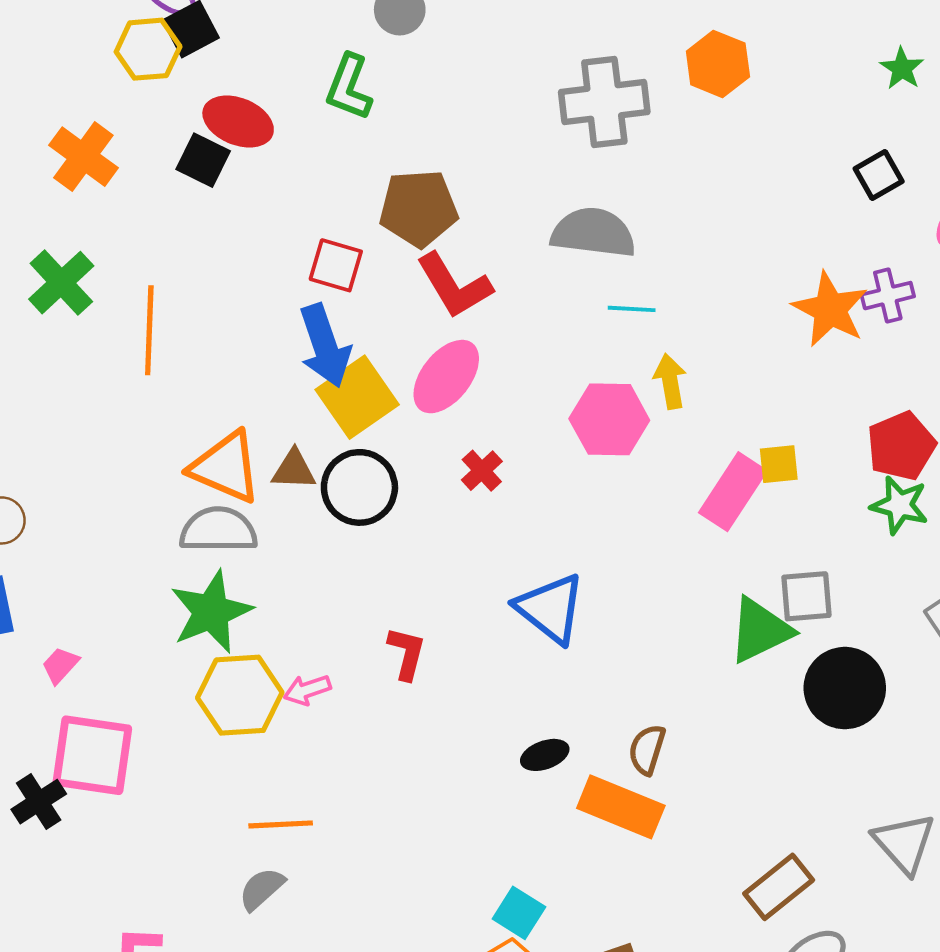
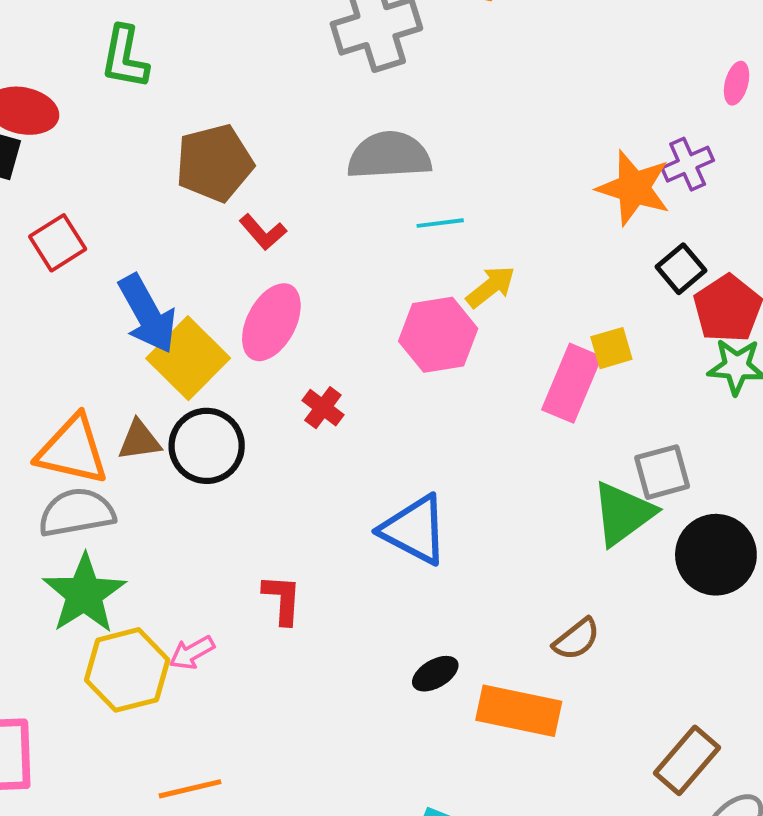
black square: (879, 175) -> (681, 269), moved
red square: (336, 265) -> (58, 243), moved, turned -38
red L-shape: (454, 286) -> (263, 232), size x0.6
yellow arrow: (670, 381) -> (491, 287), turned 72
brown semicircle: (647, 750) -> (576, 639), moved, turned -135

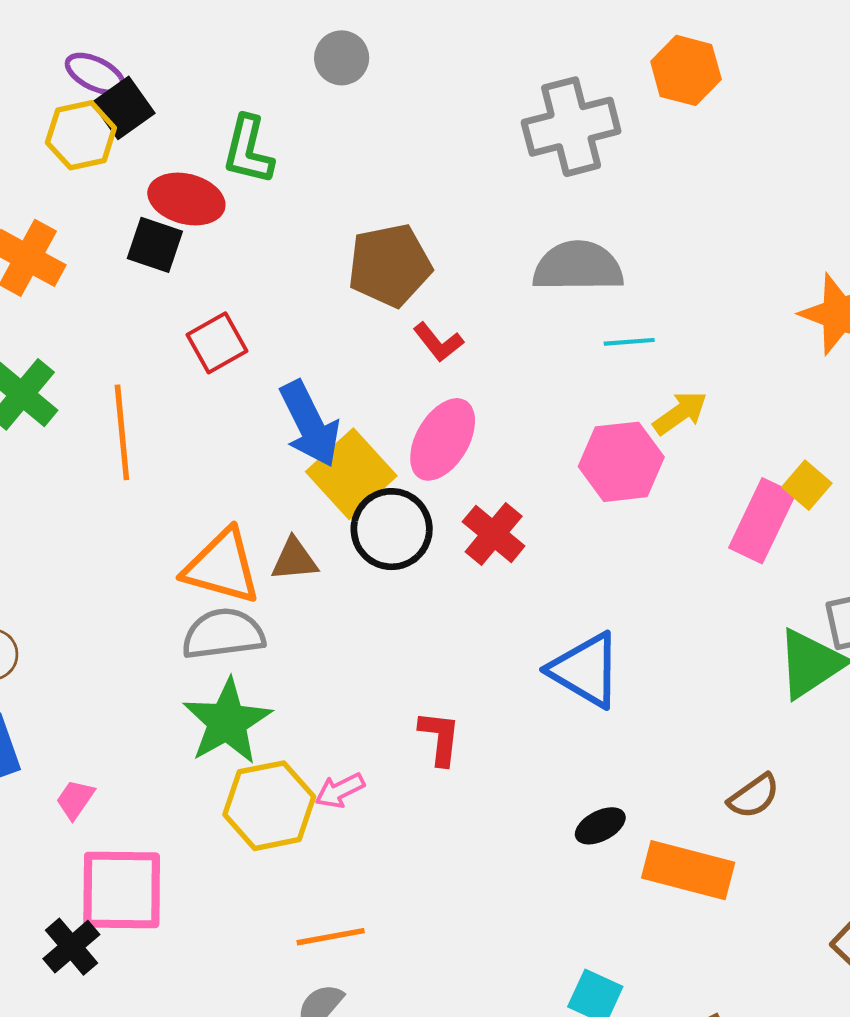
green L-shape: (125, 57) -> (248, 150), moved
yellow square: (611, 348) -> (807, 485), turned -36
red cross: (323, 408) -> (494, 534), size x1.4
black circle: (207, 446) -> (392, 529), moved

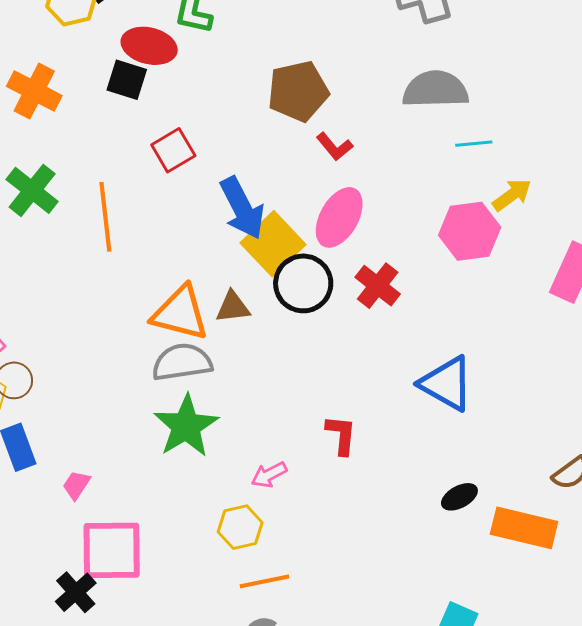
yellow hexagon: (269, 806) -> (240, 527), moved, size x0.7

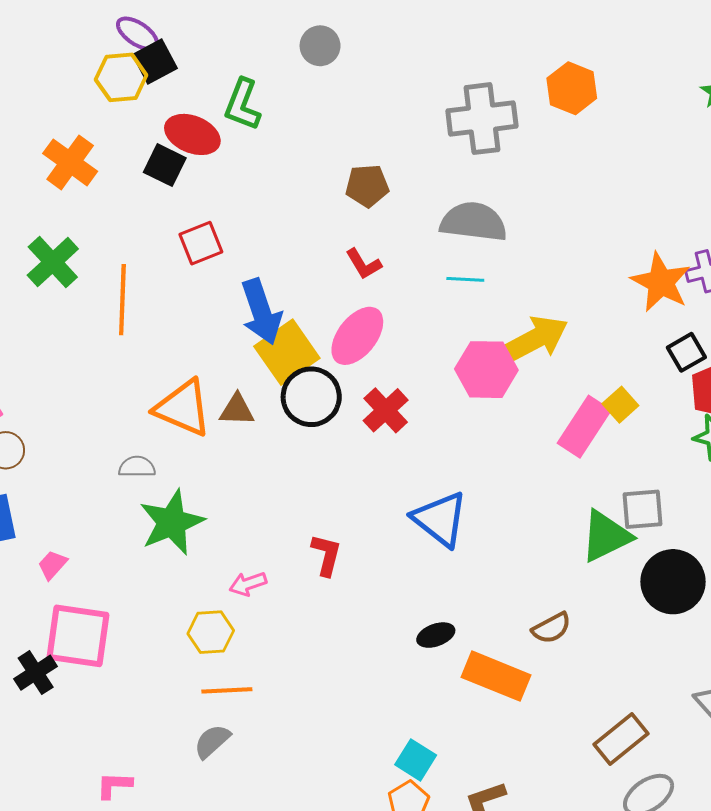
brown pentagon: (298, 91) -> (367, 186), moved, size x0.7
cyan line: (474, 144) -> (465, 279), moved
yellow arrow: (512, 195) -> (534, 339), size x1.6
gray semicircle: (182, 362) -> (137, 467), moved, size x0.6

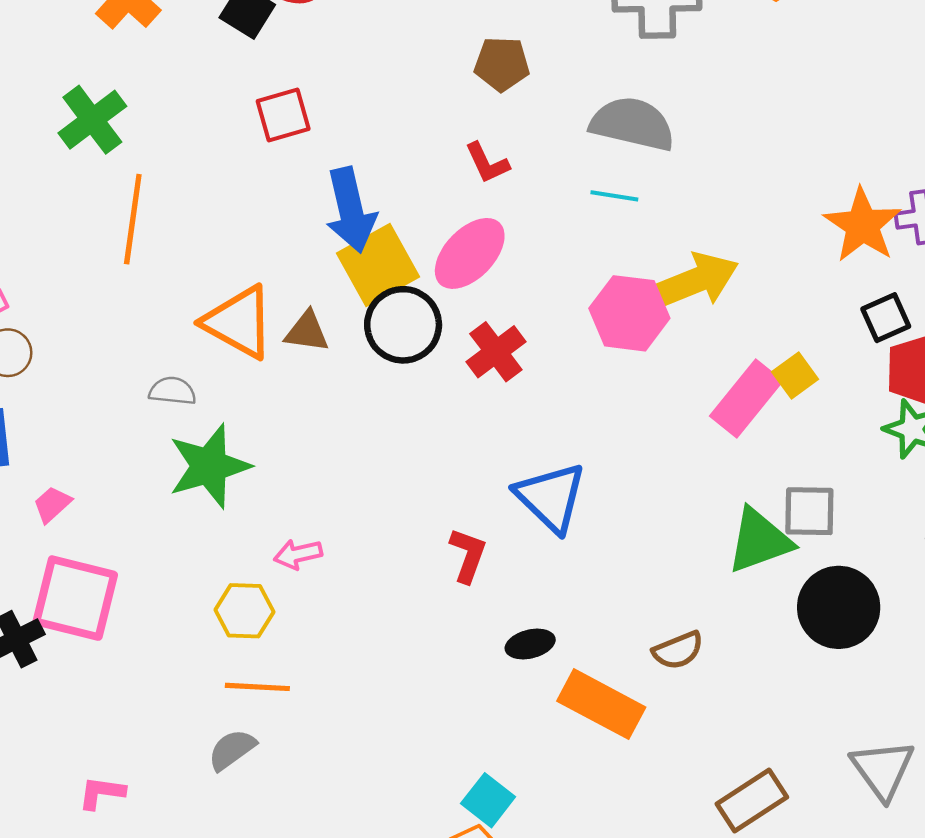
orange line: (122, 300) -> (133, 219), moved
red L-shape: (326, 555) -> (468, 555), moved

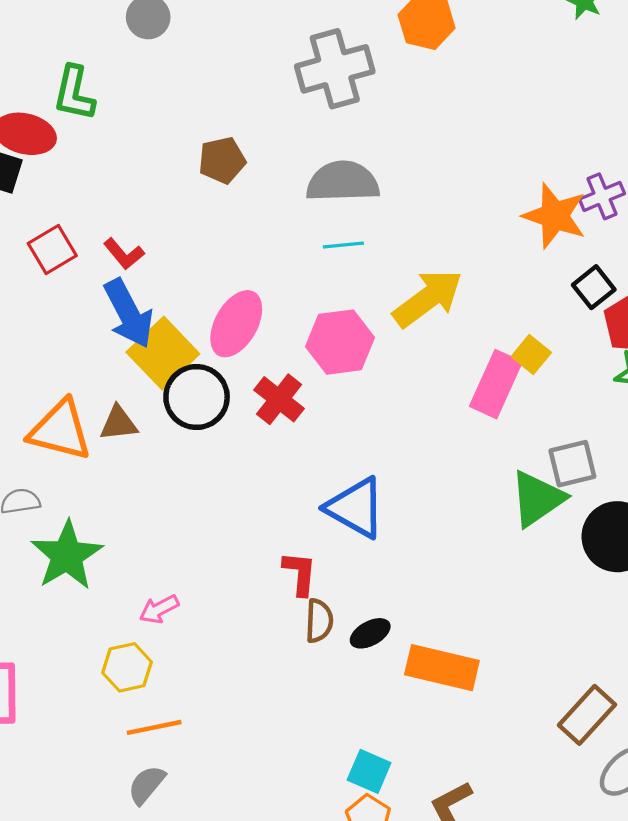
red L-shape: (487, 163) -> (124, 254), moved
pink hexagon: (629, 313) -> (340, 342), moved
brown semicircle: (678, 650) -> (319, 621), moved, turned -51

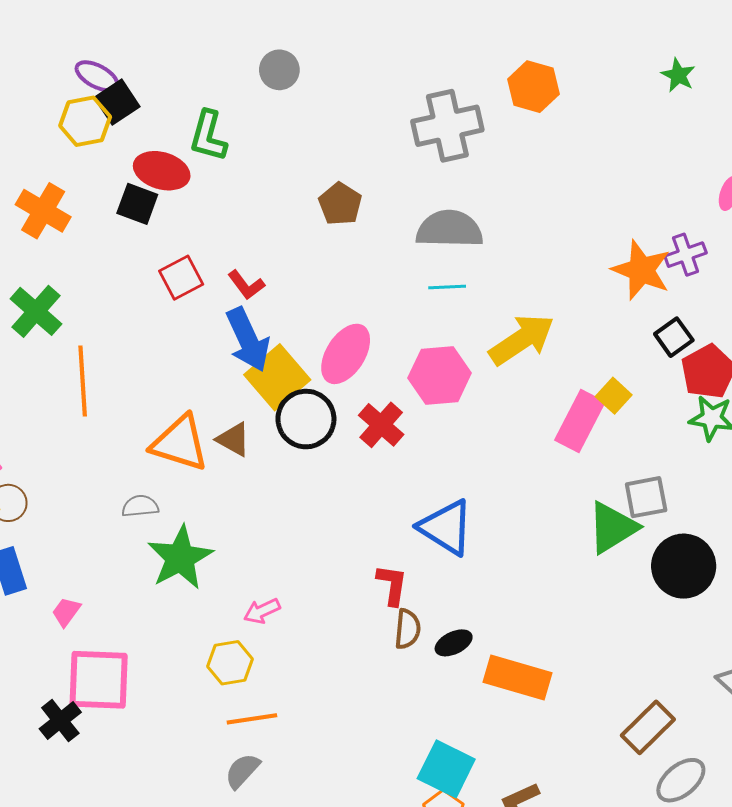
brown pentagon: (222, 160) -> (340, 204), turned -30
brown triangle: (119, 423) -> (234, 439), turned 33
cyan square: (369, 771) -> (446, 769), size x1.4

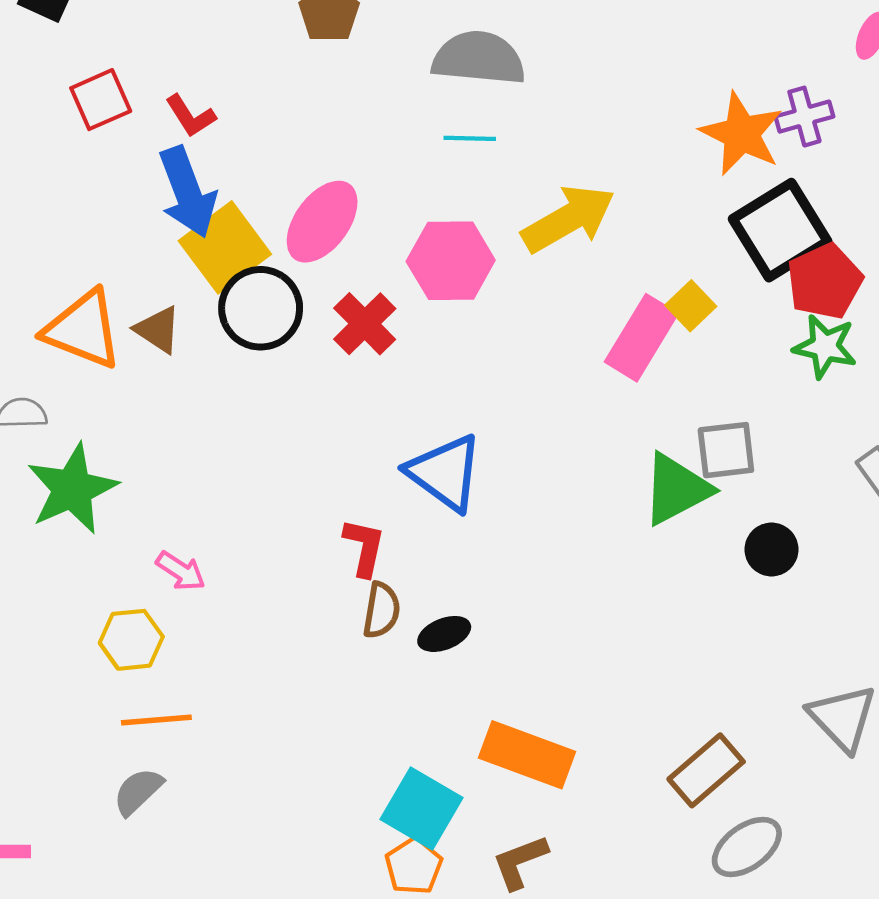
black square: (674, 337) -> (780, 230), size x1.8
black circle: (684, 566) -> (772, 549), size x0.6
pink arrow: (262, 611) -> (181, 571), turned -126
orange rectangle: (518, 678) -> (527, 755), moved

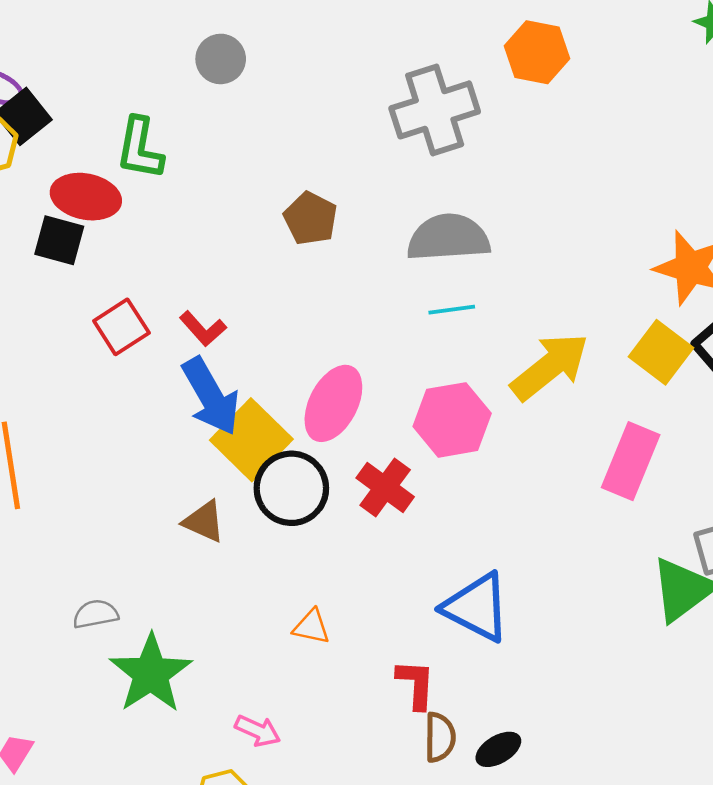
yellow square: (691, 306) -> (661, 352), moved, size x1.4
orange triangle: (83, 329) -> (311, 627), moved, size x0.5

